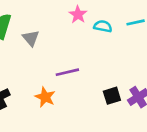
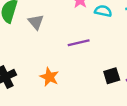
purple line: (67, 72) -> (79, 43), moved

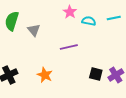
black square: (112, 76) -> (96, 74), turned 32

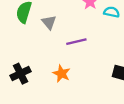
purple line: (69, 47) -> (76, 42), moved

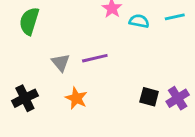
gray triangle: (49, 22) -> (61, 63), moved

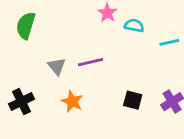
cyan line: (175, 17) -> (169, 42), moved
black square: (149, 97) -> (133, 100), moved

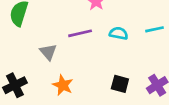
cyan semicircle: (134, 26) -> (119, 33), moved
purple line: (90, 62) -> (80, 33), moved

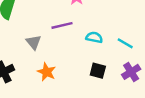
cyan line: (155, 29) -> (125, 43), moved, turned 42
cyan semicircle: (119, 33) -> (94, 37), moved

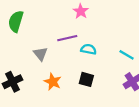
cyan semicircle: (94, 37) -> (89, 49), moved
black square: (98, 71) -> (86, 79), moved

